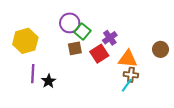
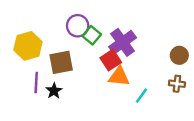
purple cross: (110, 38) -> (123, 42), size x1.6
brown square: (75, 48) -> (61, 62), moved, size x1.5
orange triangle: (128, 59) -> (119, 77), moved
brown cross: (131, 75) -> (177, 84), moved

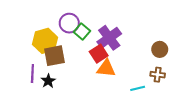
yellow hexagon: (28, 46) -> (45, 41), moved
cyan line: (141, 96) -> (138, 88), moved, turned 40

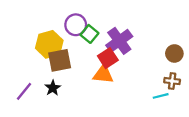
orange triangle: (106, 68) -> (103, 74), moved
purple line: (32, 74) -> (24, 91), moved, turned 36
cyan line: (138, 88) -> (161, 96), moved

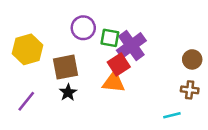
green square: (89, 34) -> (110, 38), moved, turned -30
yellow hexagon: (49, 44) -> (27, 49), moved
black star: (53, 88) -> (68, 92), moved
cyan line: (161, 96) -> (172, 115), moved

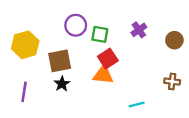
purple cross: (131, 46) -> (139, 30), moved, size x0.6
brown circle: (192, 59) -> (174, 40), moved
purple line: (26, 101) -> (24, 92), turned -30
cyan line: (172, 115) -> (137, 104), moved

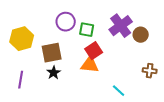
purple cross: (139, 30) -> (121, 26), size x1.6
brown circle: (174, 40) -> (141, 35), moved
cyan line: (137, 104) -> (119, 91), turned 56

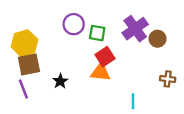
brown square: (52, 53) -> (29, 64), moved
purple line: (21, 80) -> (23, 89), turned -30
cyan line: (119, 91) -> (133, 101), turned 48

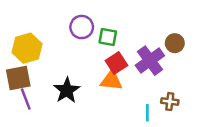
purple cross: (135, 29) -> (150, 61), moved
brown square: (29, 64) -> (18, 78), moved
brown cross: (168, 79) -> (170, 102), moved
black star: (60, 81) -> (67, 90), size x1.5

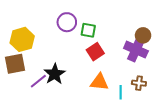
purple cross: (150, 61) -> (136, 50), moved, turned -30
orange triangle: (111, 80) -> (99, 82), moved
purple line: (26, 99) -> (38, 81), moved, turned 72

